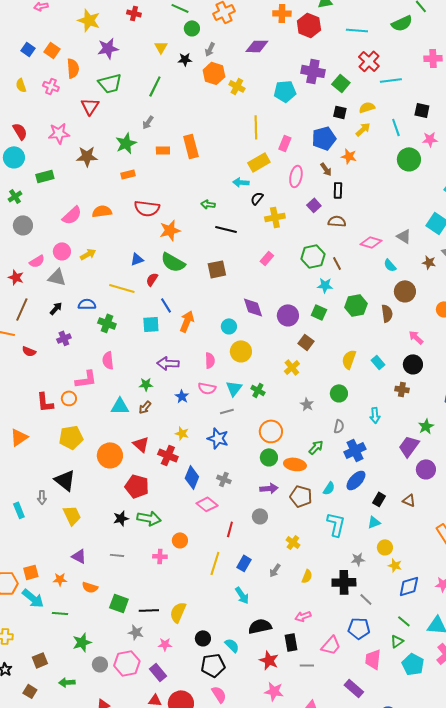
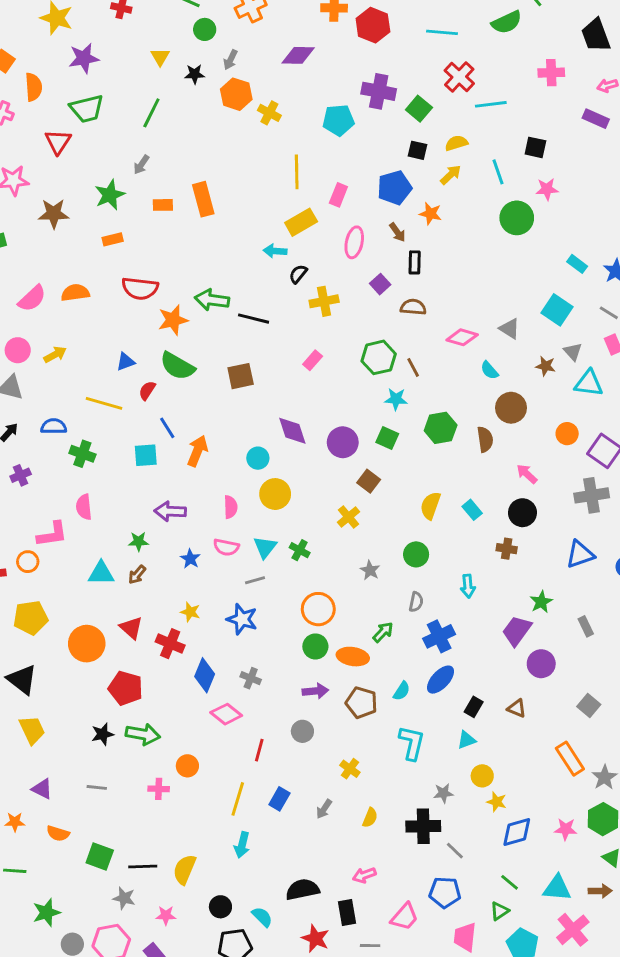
green arrow: (208, 204) -> (212, 300), moved, size x1.6
cyan arrow: (242, 595) -> (242, 845), moved, turned 48

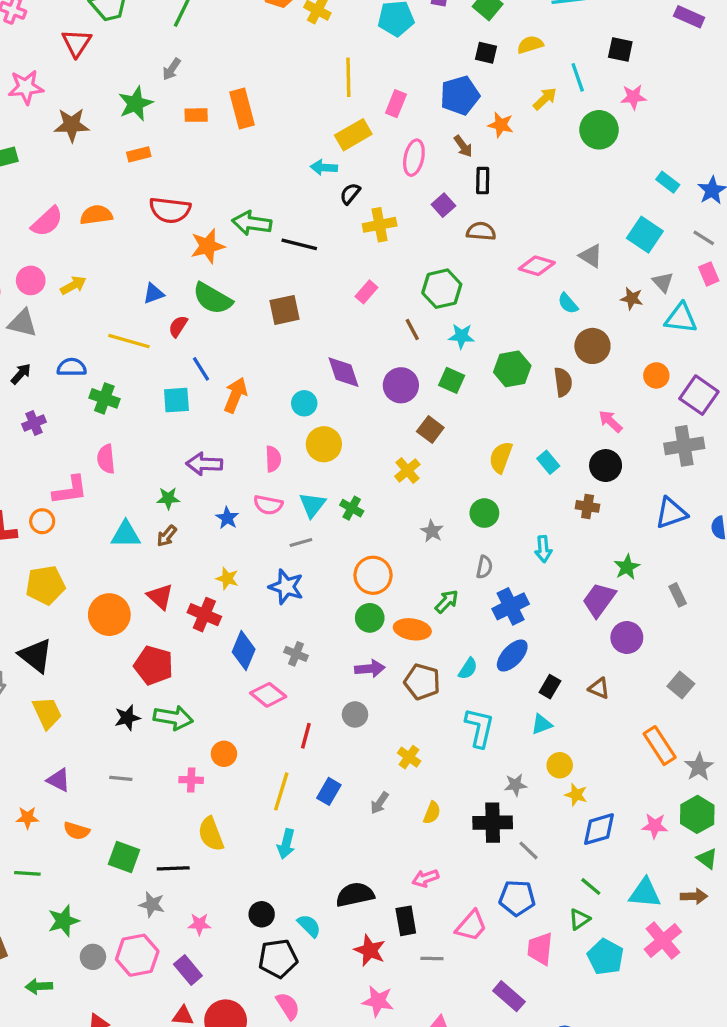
yellow arrow: (451, 175) -> (545, 99), moved
brown line: (413, 367) -> (412, 330), moved
yellow semicircle: (185, 869) -> (211, 834), moved, turned -44

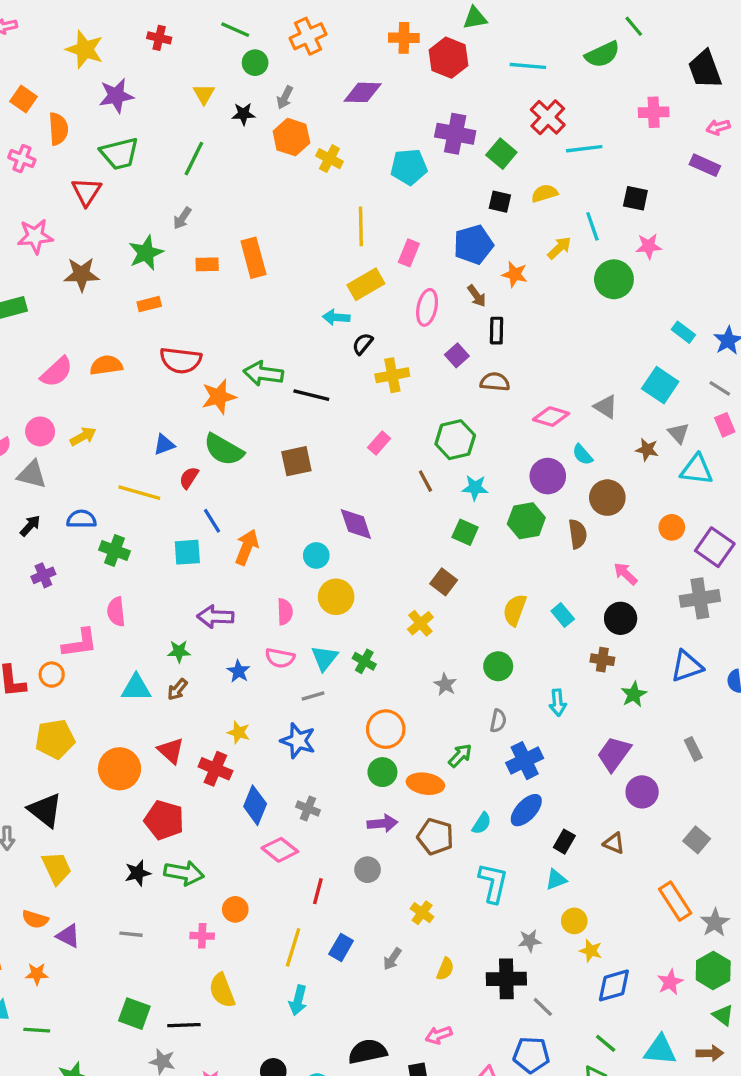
purple circle: (401, 385) -> (548, 476), moved
green star: (627, 567) -> (634, 694), moved
pink star: (655, 826) -> (670, 982), turned -30
orange semicircle: (77, 831) -> (35, 919), moved

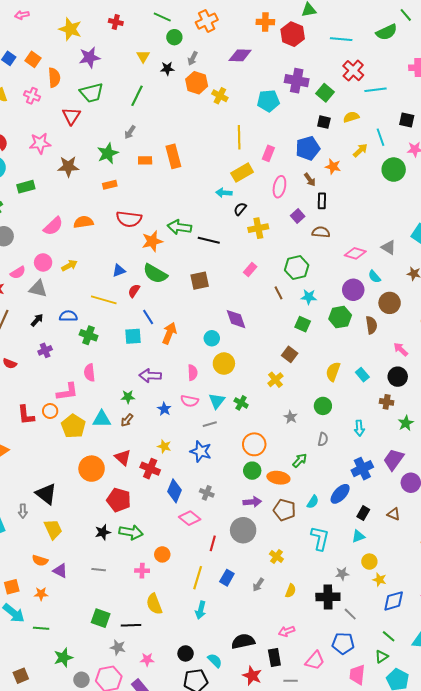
yellow pentagon: (55, 739) -> (73, 426), moved, turned -30
blue cross: (525, 761) -> (362, 469), moved
gray circle: (368, 870) -> (243, 530), size x1.6

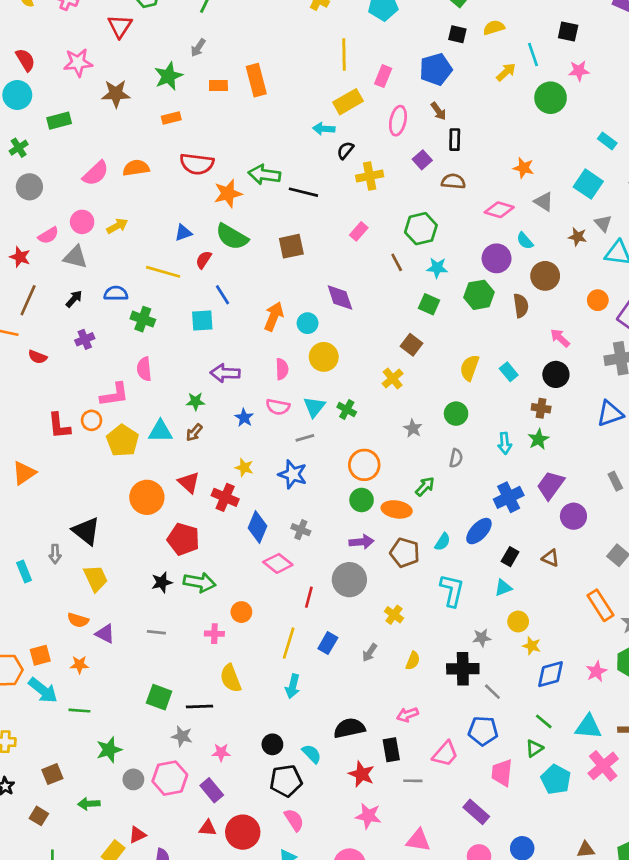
orange star: (333, 167) -> (524, 168), moved
orange arrow: (169, 333) -> (274, 316), moved
green star: (406, 423) -> (538, 439), moved

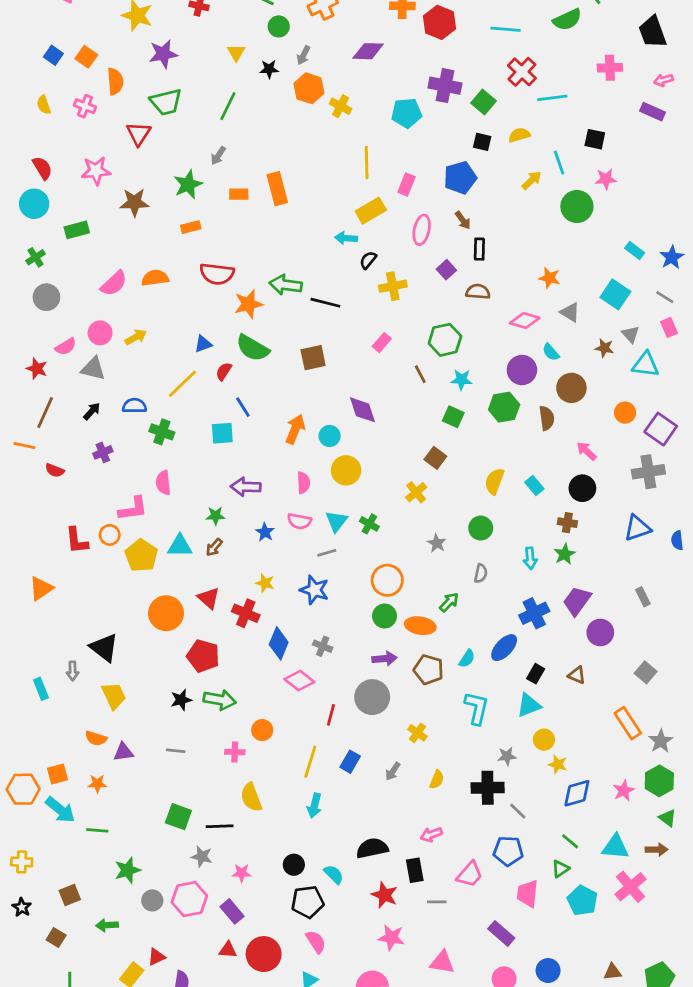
yellow line: (163, 272) -> (183, 384), turned -60
cyan triangle: (503, 588) -> (529, 705), size x1.4
purple triangle: (105, 634) -> (123, 752), turned -35

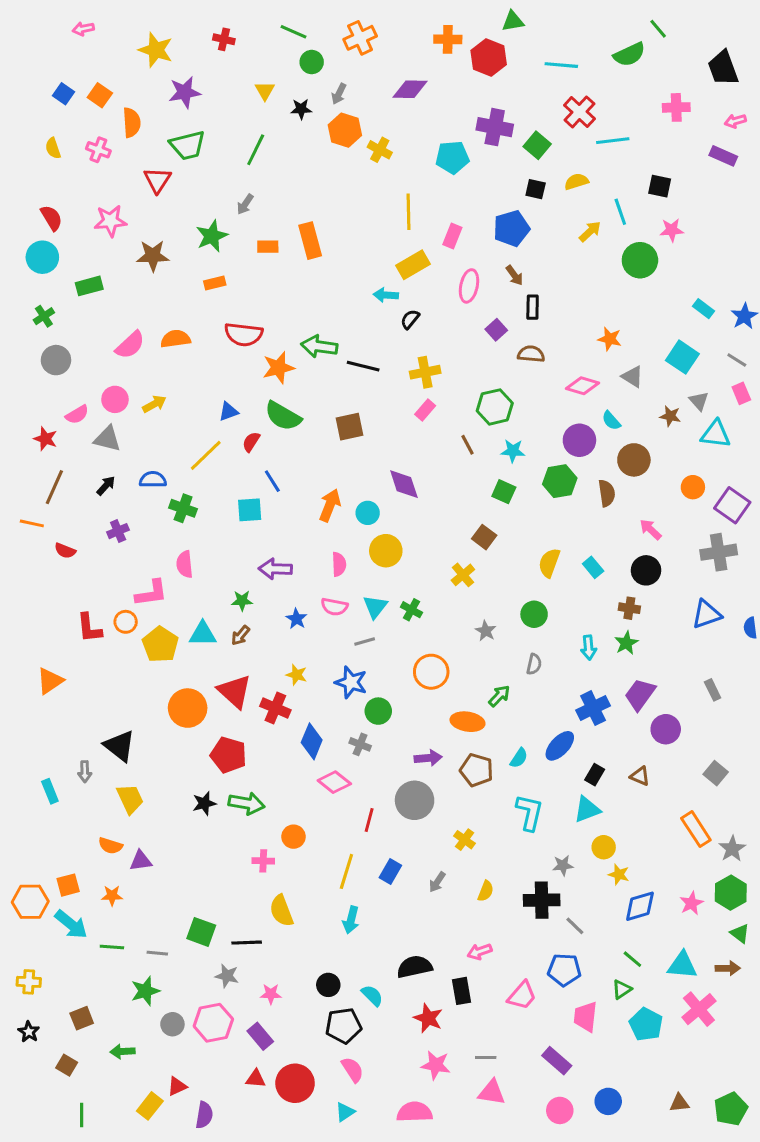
yellow cross: (393, 286) -> (425, 372), moved
red triangle: (209, 598) -> (235, 691), size x1.4
green circle: (385, 616) -> (378, 711), moved
gray line: (176, 751) -> (157, 953), moved
gray line: (437, 902) -> (486, 1058), moved

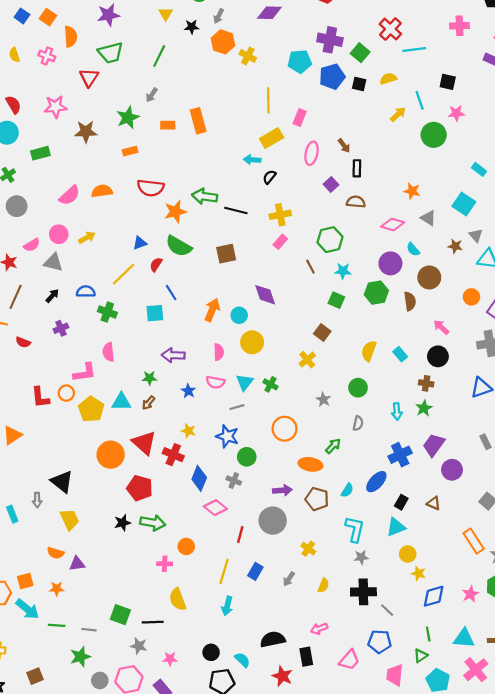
blue pentagon: (511, 228) -> (332, 77), moved
gray star: (563, 865) -> (361, 557), moved
green line: (632, 959) -> (428, 634), turned 40

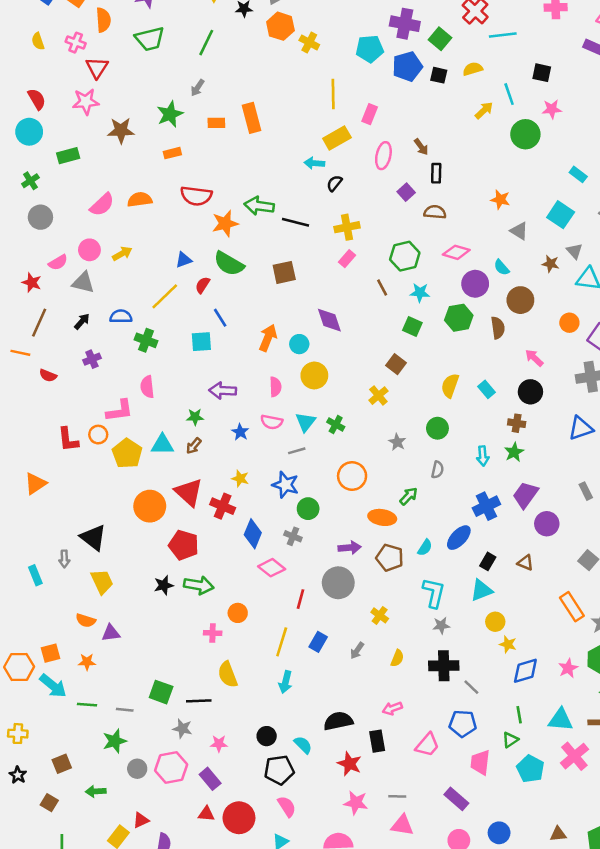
red triangle: (89, 78) -> (97, 68), moved
pink diamond: (393, 225) -> (456, 252), moved

